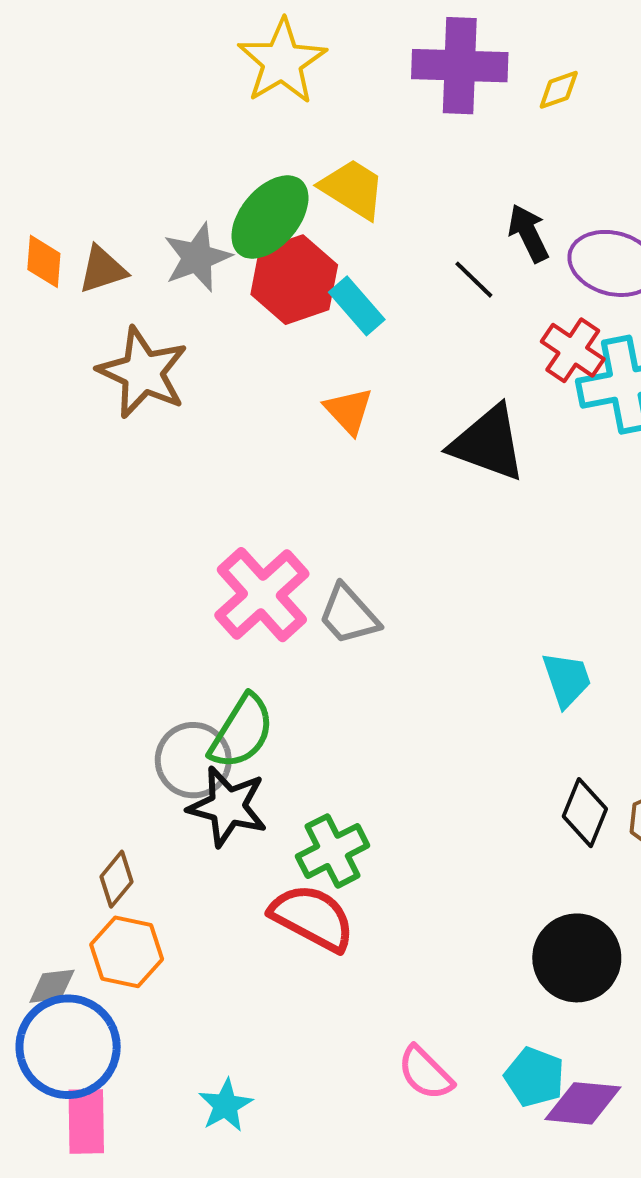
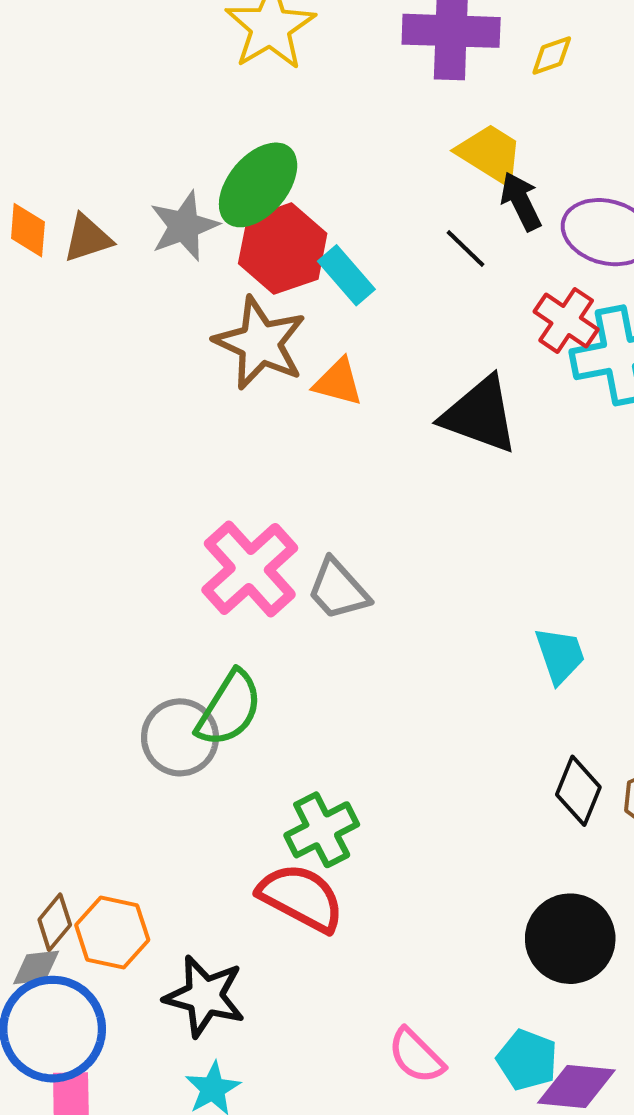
yellow trapezoid: (353, 189) -> (490, 154), moved
brown star: (143, 372) -> (260, 343), moved
orange triangle: (349, 411) -> (338, 382), turned -32
black star: (228, 807) -> (205, 996), moved
brown diamond: (117, 879) -> (55, 922), moved

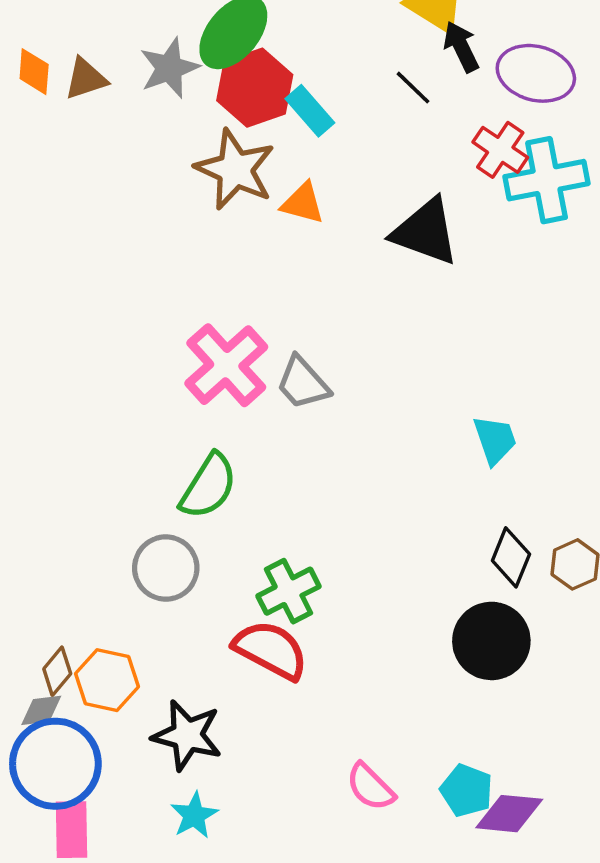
gray circle: (180, 737) -> (166, 568), moved
black circle: (570, 939) -> (491, 641), moved

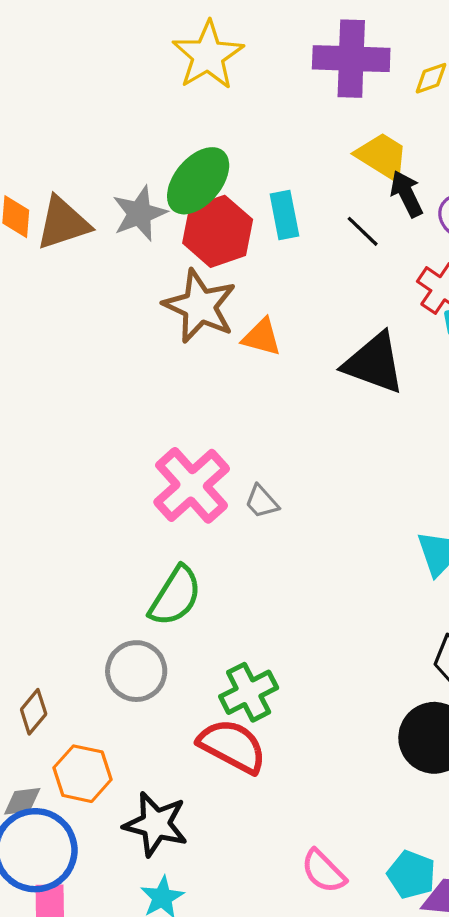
brown triangle: (86, 79) -> (63, 223), size x1.4
cyan rectangle: (310, 111) -> (284, 215), moved, turned 30
gray trapezoid: (303, 383) -> (262, 502), size x0.7
brown diamond: (57, 671) -> (34, 712), moved

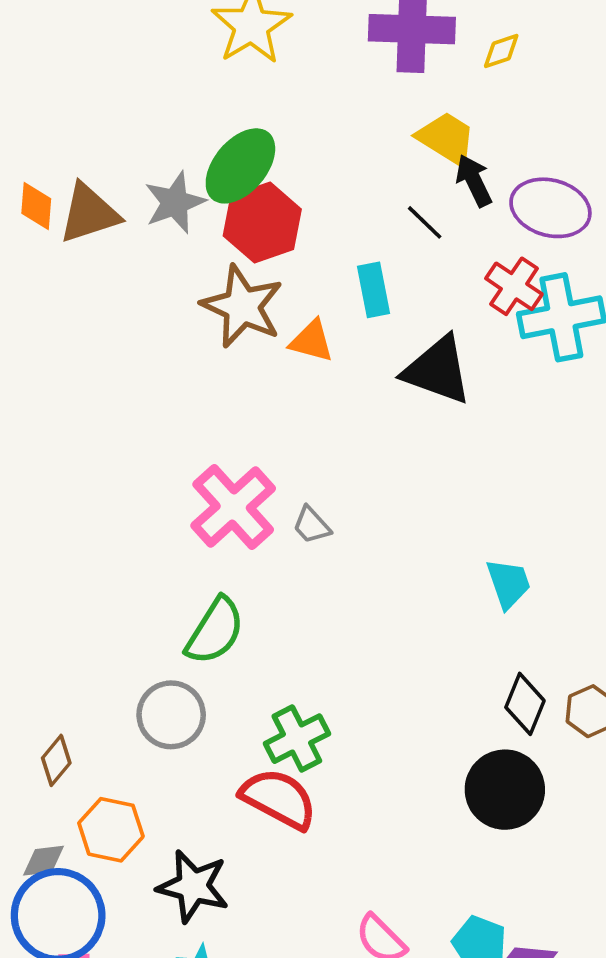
cyan rectangle: (284, 215) -> (374, 290), moved

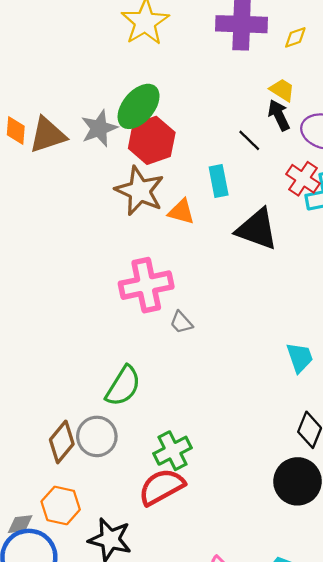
yellow trapezoid: (447, 139) -> (282, 90), moved, size x0.7
pink cross: (233, 507) -> (146, 285), moved, turned 30
brown diamond: (56, 760) -> (62, 442), moved, size x1.4
red semicircle: (279, 799) -> (162, 487), turned -57

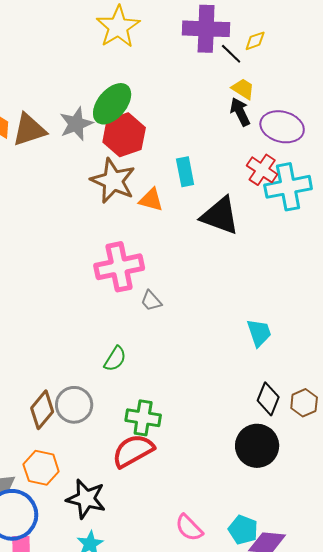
black line: (249, 140) -> (231, 54), moved
green semicircle: (123, 386) -> (115, 359), moved, size x0.7
green cross: (173, 451) -> (143, 418), turned 36

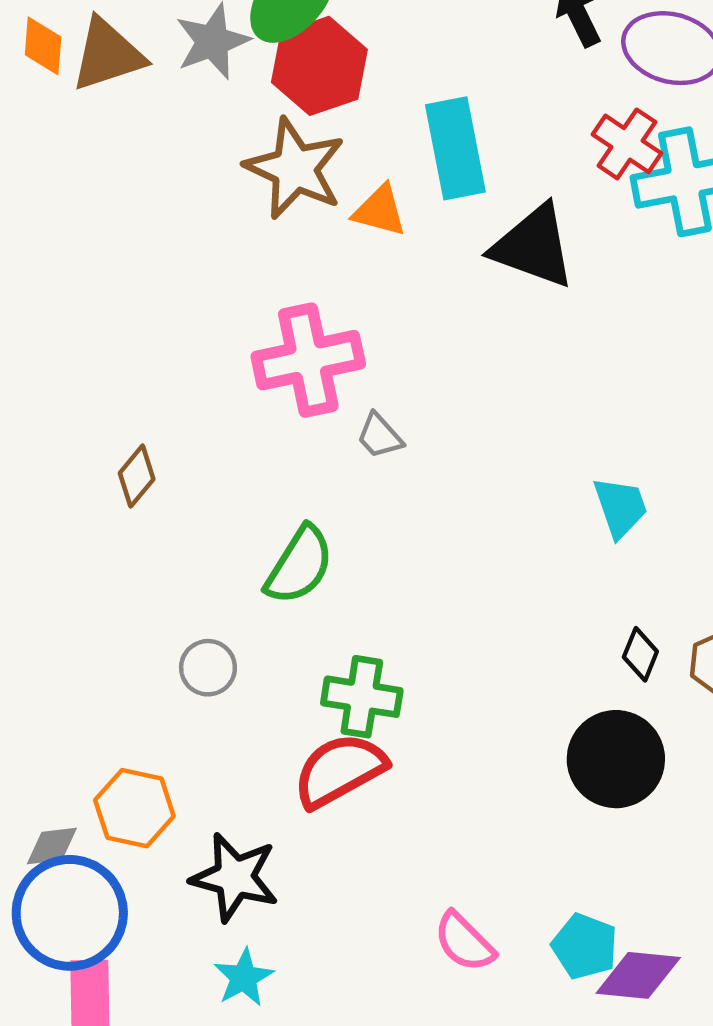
cyan rectangle: (185, 172) -> (455, 148), size x1.5
green semicircle: (115, 359) -> (299, 565), size x1.4
black diamond: (268, 399) -> (640, 654), size x0.7
gray circle: (74, 405) -> (208, 668), size x0.7
brown diamond: (42, 410) -> (137, 476), moved, size x0.7

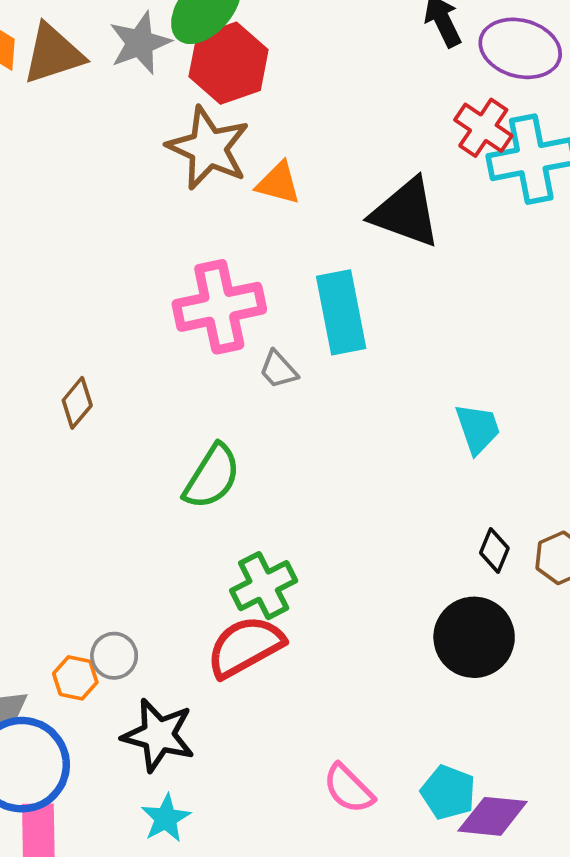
cyan rectangle: (455, 148) -> (341, 312), moved
gray circle: (208, 668) -> (114, 656), moved
green cross: (362, 697) -> (264, 586), turned -36
orange hexagon: (134, 808) -> (75, 678), size x0.7

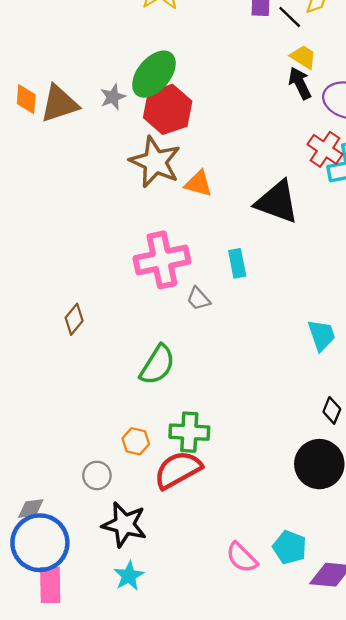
gray star: (140, 43) -> (113, 97), size x0.7
cyan rectangle: (341, 312) -> (237, 263), size x0.6
green cross: (264, 586) -> (189, 432), turned 30
orange hexagon: (75, 678) -> (136, 441), moved
cyan pentagon: (448, 792) -> (290, 547), moved

